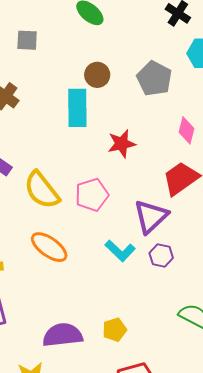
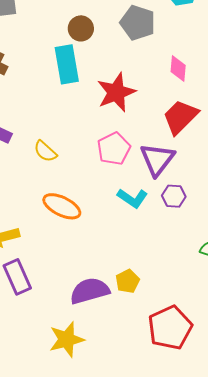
red star: (122, 144) -> (116, 92), size x1.4
yellow semicircle: (42, 190) -> (45, 151), size x0.6
pink pentagon: (92, 195) -> (114, 149), moved
yellow pentagon: (115, 330) -> (128, 281), moved

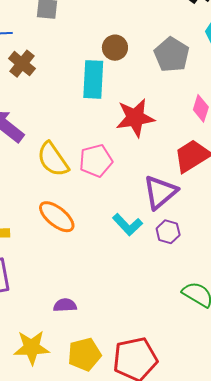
pink pentagon: (114, 149) -> (96, 161), moved
yellow semicircle: (45, 151) -> (53, 159), size x1.5
yellow pentagon: (128, 281) -> (84, 354), moved, size x1.4
purple semicircle: (90, 291) -> (65, 305), size x0.6

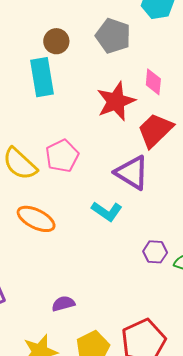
red star: (135, 118) -> (116, 101), moved
purple triangle: (160, 192) -> (132, 173), turned -36
purple hexagon: (168, 232) -> (155, 252), moved

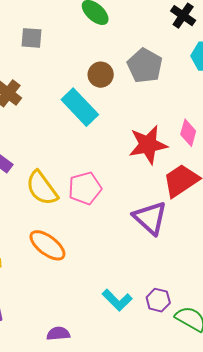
gray pentagon: (113, 36) -> (145, 66), moved
cyan rectangle: (42, 77) -> (80, 107), turned -45
cyan L-shape: (107, 211) -> (117, 300), moved

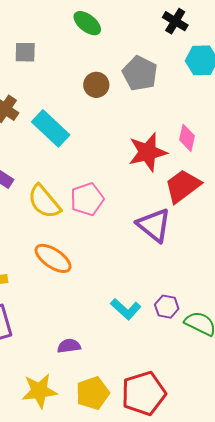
cyan rectangle: (80, 107) -> (51, 128), moved

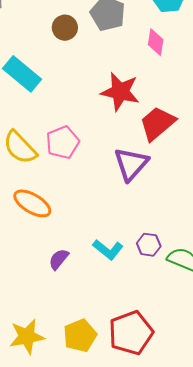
pink diamond: (187, 138) -> (156, 42), moved
red star: (148, 152) -> (120, 92), turned 30
purple triangle: (154, 225) -> (131, 164), turned 36
purple semicircle: (69, 346) -> (59, 259), moved, turned -40

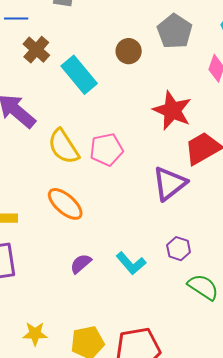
brown circle: (65, 28) -> (129, 51), moved
purple hexagon: (149, 245) -> (179, 249), moved
yellow star: (27, 337) -> (35, 334), size x0.7

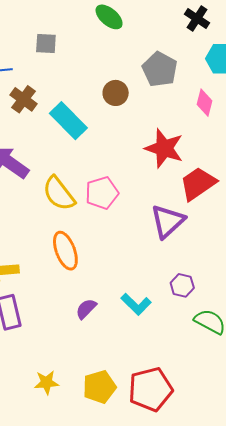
orange ellipse: (65, 204) -> (65, 251), turned 33

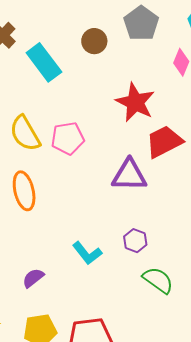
purple triangle: (168, 221) -> (129, 175), turned 36
purple semicircle: (86, 309) -> (33, 278), moved

